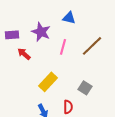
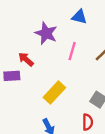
purple rectangle: (12, 35) -> (12, 76), moved
red semicircle: (68, 107) -> (88, 122), moved

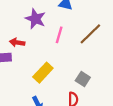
red arrow: (26, 59) -> (17, 42), turned -32

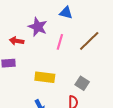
red arrow: (17, 42) -> (17, 41), moved
yellow rectangle: (43, 73) -> (45, 77), turned 54

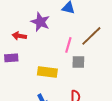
pink line: (60, 42) -> (68, 45), moved
gray square: (82, 83) -> (78, 62), moved, turned -32

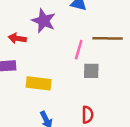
brown line: (91, 36) -> (108, 38), turned 45
yellow rectangle: (47, 72) -> (39, 83), moved

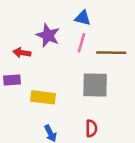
pink line: (79, 50) -> (81, 43), moved
gray square: (91, 71) -> (95, 85), size x1.6

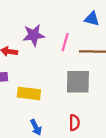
blue triangle: (83, 18) -> (92, 19), moved
purple star: (48, 35) -> (34, 35), turned -30

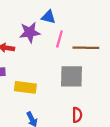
blue triangle: (92, 19) -> (48, 17), moved
red semicircle: (74, 123) -> (77, 115), moved

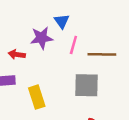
blue triangle: (48, 17) -> (62, 21), turned 40
yellow rectangle: (25, 87) -> (37, 97), turned 65

